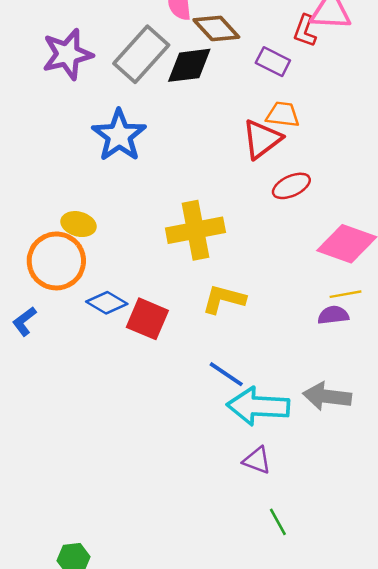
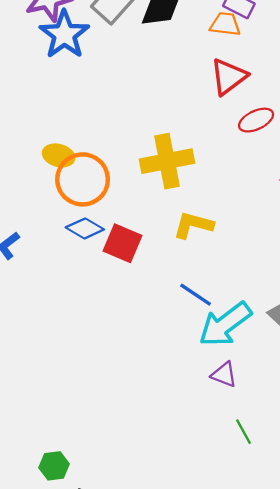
orange trapezoid: (283, 115) -> (225, 24), moved
blue star: (119, 135) -> (64, 34), moved
orange circle: (56, 261) -> (83, 179), moved
cyan arrow: (258, 406) -> (225, 324), turned -40

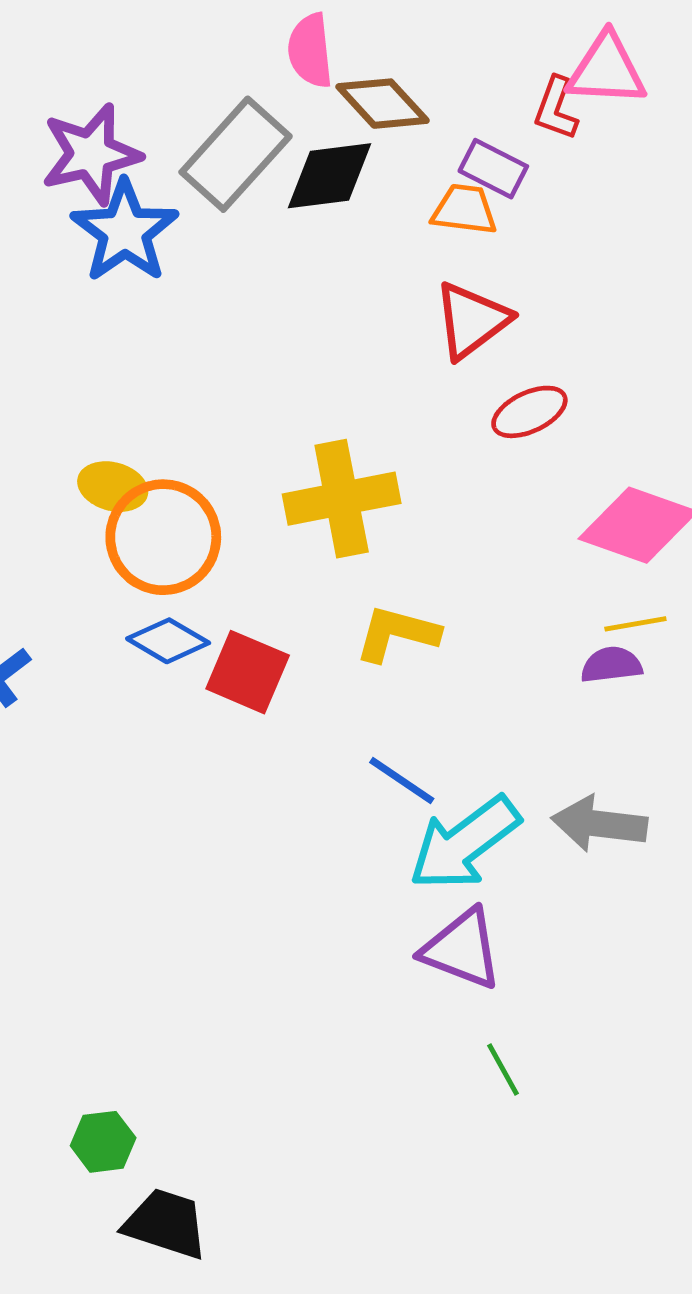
purple triangle: (224, 375) -> (462, 949), size x1.5

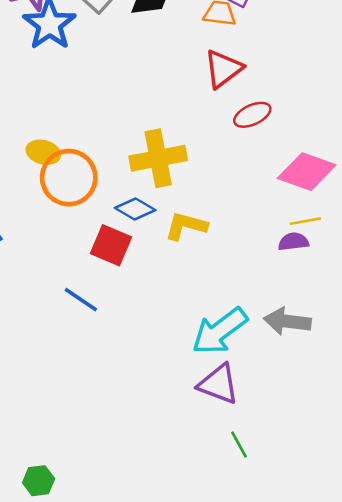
blue diamond: (168, 641) -> (135, 209), moved
blue line: (402, 780) -> (81, 300), moved

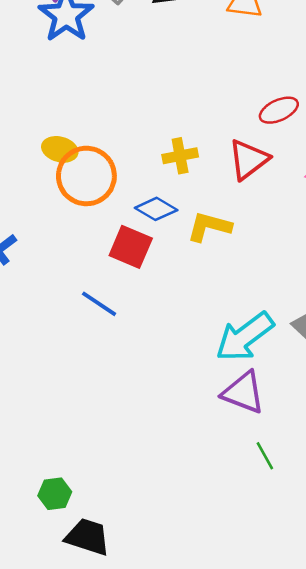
red triangle: (223, 69) -> (248, 160), moved
yellow cross: (158, 158) -> (180, 156), size x0.6

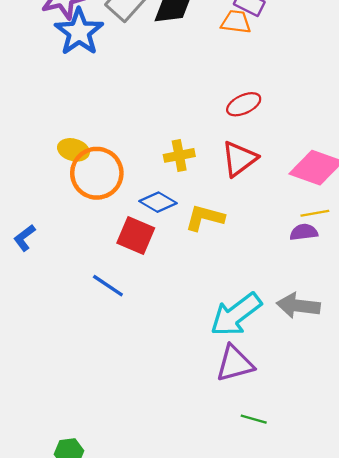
red ellipse: (279, 110) -> (244, 104), moved
purple triangle: (243, 392) -> (235, 364), turned -36
green line: (265, 456) -> (254, 419), turned -45

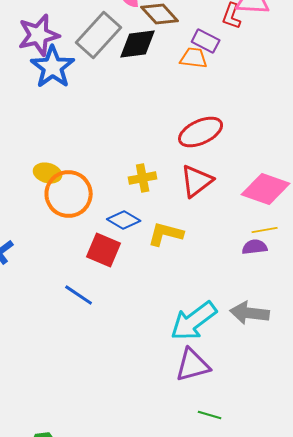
red ellipse: (244, 104) -> (201, 132), size x1.4

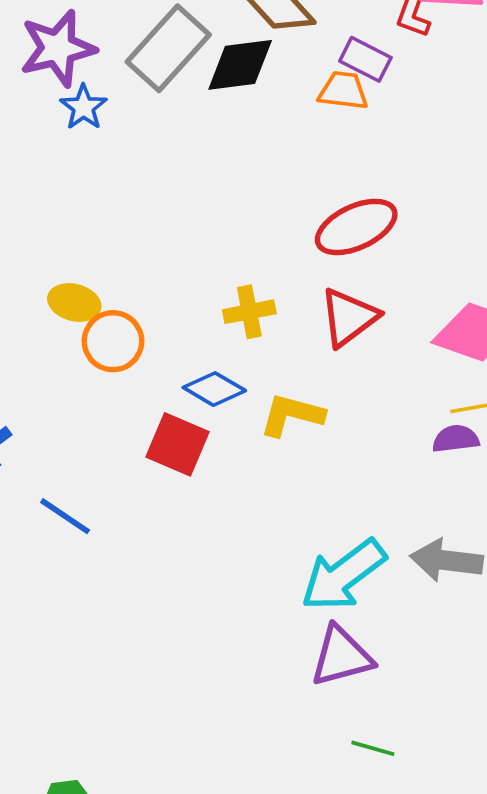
blue star: (53, 67) -> (84, 107), size x0.6
orange circle: (69, 194) -> (113, 341), size x0.7
blue line: (79, 295) -> (65, 516), moved

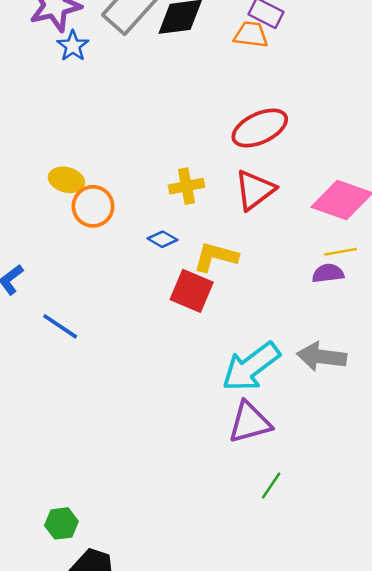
blue diamond: (214, 389) -> (162, 239), size x0.7
red square: (177, 444) -> (192, 291), moved
green line: (373, 748) -> (271, 486), turned -72

